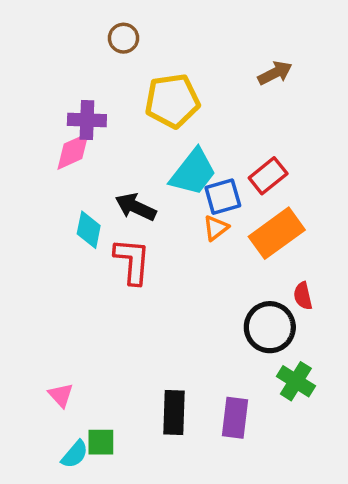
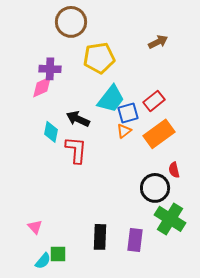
brown circle: (123, 38) -> (71, 22), size x1.8
green cross: (296, 381) -> (170, 219), size x1.4

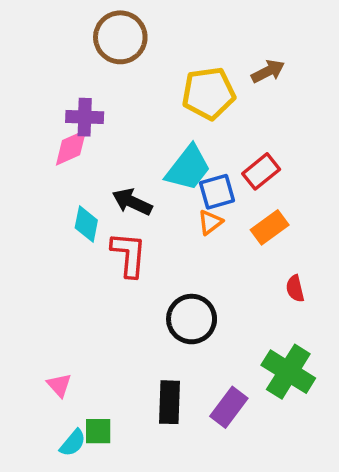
yellow pentagon: (99, 58) -> (209, 93), moved
orange rectangle: (159, 134) -> (270, 227), size x0.7
black circle: (155, 188) -> (192, 319), moved
purple rectangle: (135, 240) -> (229, 407), turned 30

